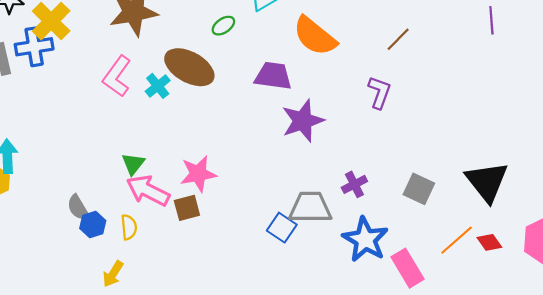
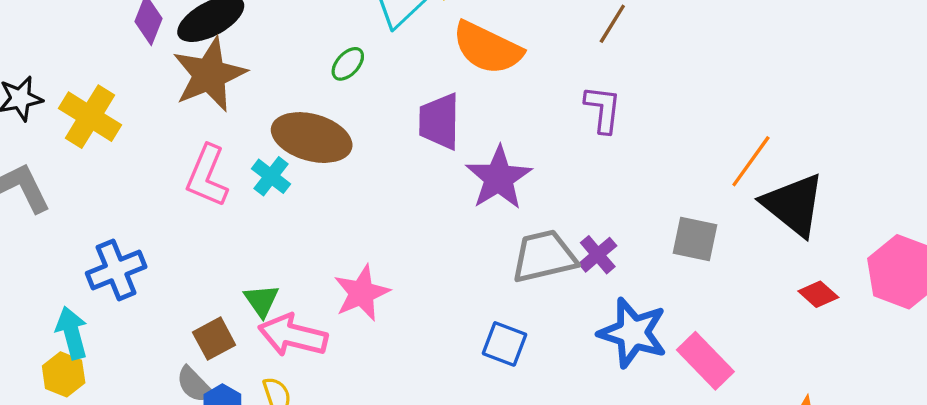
blue cross: (34, 47) -> (116, 270), moved
purple trapezoid: (273, 76) -> (439, 121), turned -84
gray trapezoid: (310, 207) -> (544, 256), moved
brown square: (187, 208) -> (214, 339), moved
orange line: (457, 240) -> (751, 161), moved

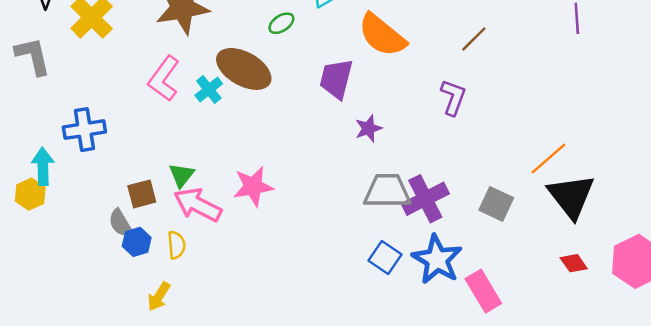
purple star: (499, 178) -> (368, 128), size x0.6
purple cross: (598, 255) -> (425, 199), size x1.6
blue square: (505, 344) -> (385, 258), moved

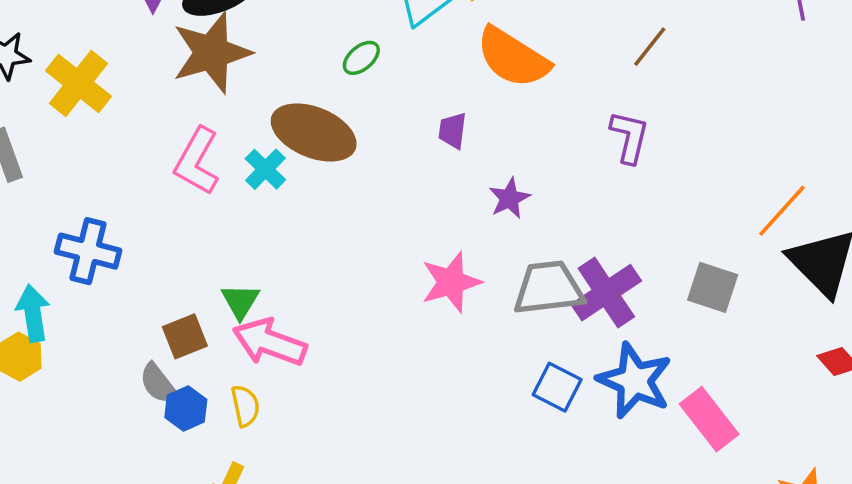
purple trapezoid: (336, 79) -> (453, 131), size x0.6
blue cross: (84, 130) -> (88, 251), turned 30
pink star: (253, 186) -> (451, 282), moved

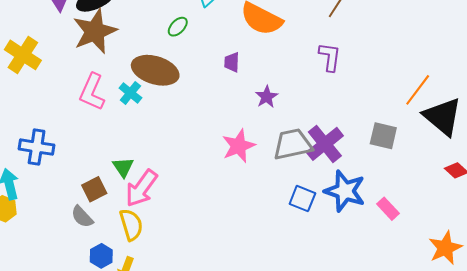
pink arrow: (270, 342) -> (141, 188), turned -69
yellow semicircle: (245, 406) -> (131, 225), size x1.4
blue hexagon: (186, 408) -> (101, 256), moved
pink rectangle: (709, 419) -> (388, 209), size x0.7

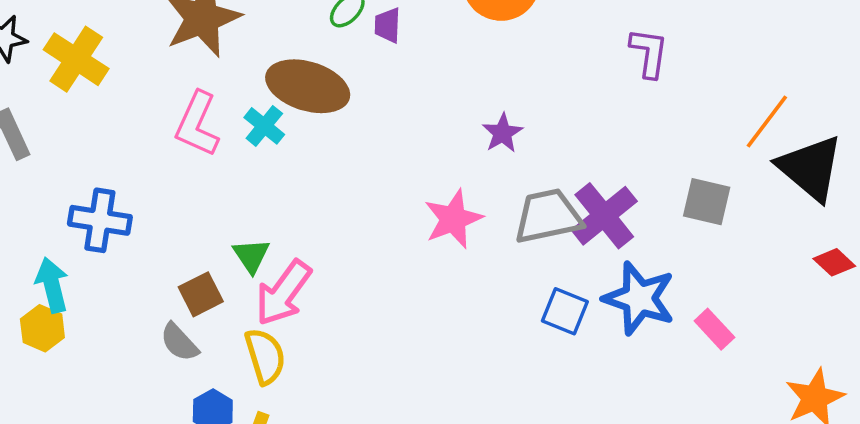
purple L-shape: (330, 57) -> (649, 53), moved
purple trapezoid: (232, 62) -> (388, 25), moved

